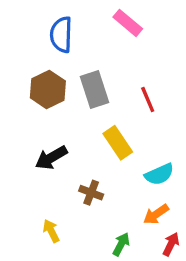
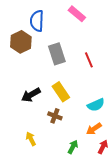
brown hexagon: (48, 89) -> (21, 42), moved
yellow rectangle: (118, 143) -> (61, 92), moved

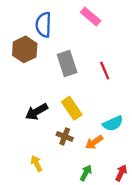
orange arrow: (94, 129) -> (94, 142), moved

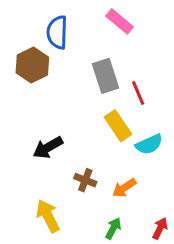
gray rectangle: (67, 64) -> (105, 76), moved
yellow rectangle: (72, 108) -> (118, 126), moved
cyan semicircle: (113, 123) -> (149, 144), moved
yellow arrow: (36, 163) -> (48, 216), size x1.5

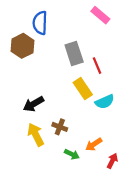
pink rectangle: (119, 21) -> (100, 15), moved
orange arrow: (124, 188) -> (94, 144), moved
yellow arrow: (48, 216) -> (36, 135), moved
green arrow: (113, 228) -> (72, 154), moved, turned 88

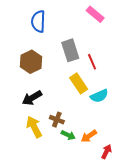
brown hexagon: (23, 46) -> (31, 62), moved
green arrow: (72, 154) -> (68, 135), moved

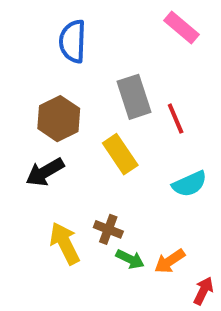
yellow rectangle: (79, 83) -> (120, 154), moved
black arrow: (32, 98) -> (45, 172), moved

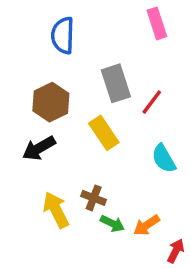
pink rectangle: (182, 28) -> (157, 23), turned 32
red line: (176, 119) -> (152, 102), turned 60
cyan semicircle: (189, 184) -> (164, 159), turned 84

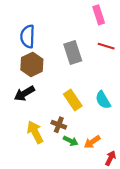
blue semicircle: (63, 35) -> (28, 36), moved
red line: (152, 102) -> (106, 46), moved, turned 70
yellow rectangle: (104, 133) -> (73, 100), moved

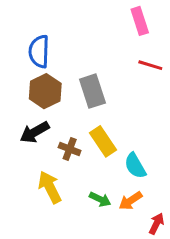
gray rectangle: (73, 53) -> (92, 91), moved
cyan semicircle: (103, 100) -> (135, 166), moved
brown cross: (59, 125) -> (70, 149), moved

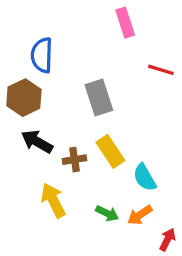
pink rectangle: (140, 21) -> (125, 23), moved
brown hexagon: (45, 91) -> (24, 98), moved
black arrow: (35, 132) -> (37, 142), turned 60
brown cross: (70, 149) -> (74, 160), turned -30

